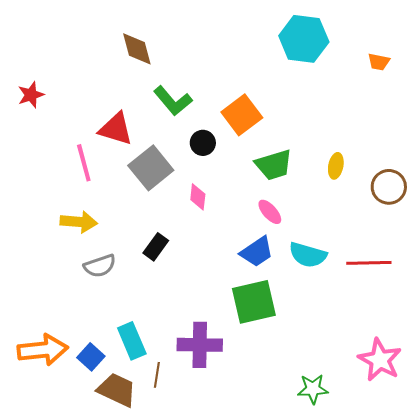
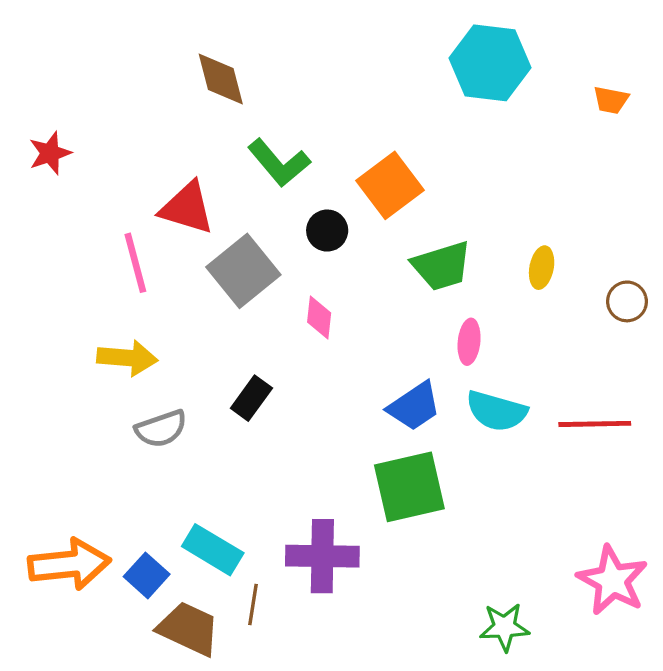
brown circle: (389, 187) -> (627, 301), size x0.7
pink ellipse: (270, 212) -> (469, 342), moved, turned 48
cyan rectangle: (132, 341) -> (213, 550), turned -36

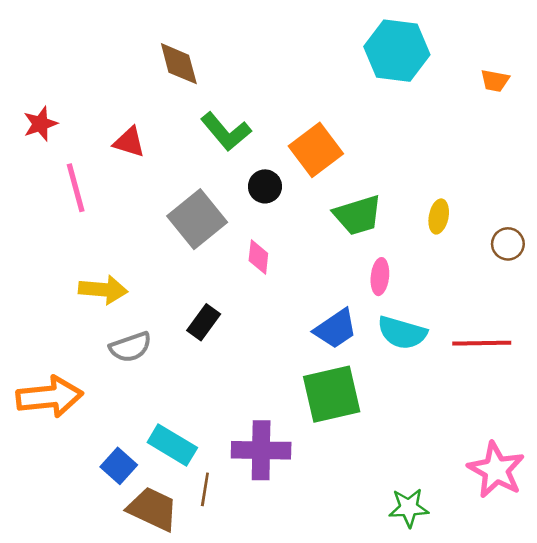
red triangle: (187, 208) -> (129, 142), moved, size x0.7
pink line: (135, 263) -> (76, 188), moved
orange arrow: (69, 564) -> (50, 397), moved

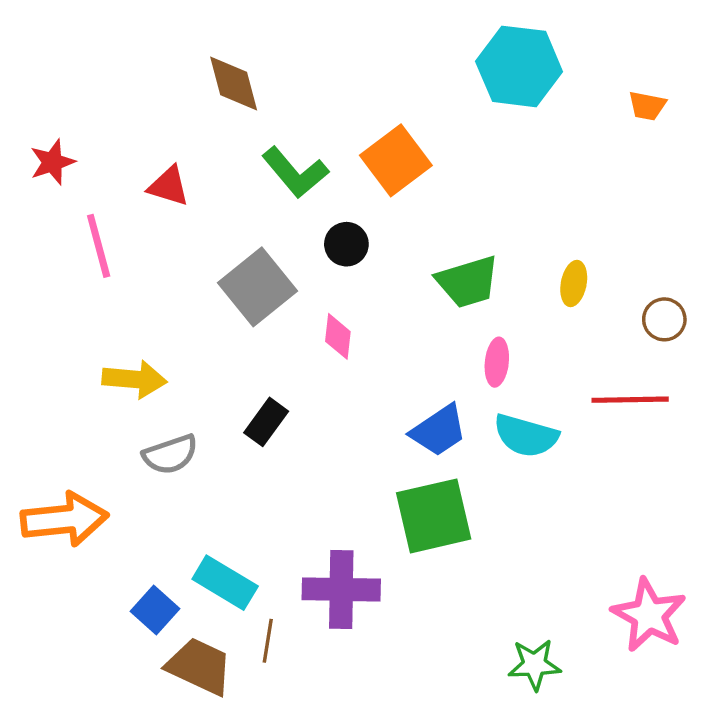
orange square: (316, 150) -> (396, 160), moved
red line: (482, 343) -> (630, 400), moved

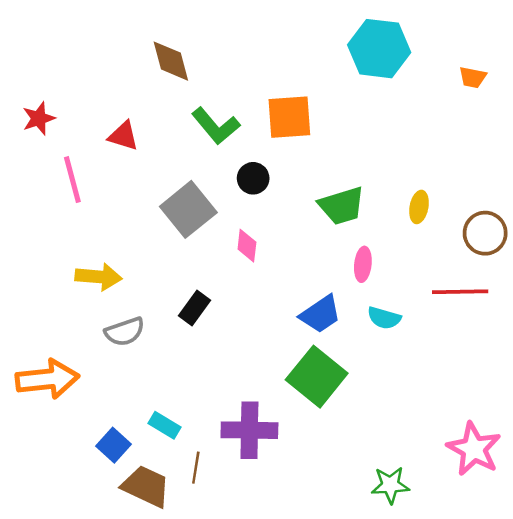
orange square: (396, 160) -> (289, 117), turned 33
brown circle: (664, 319) -> (485, 233), size x1.4
cyan semicircle: (526, 436) -> (384, 318), size x0.7
green square: (434, 516) -> (317, 377), turned -38
cyan rectangle: (225, 583) -> (165, 425), size x0.7

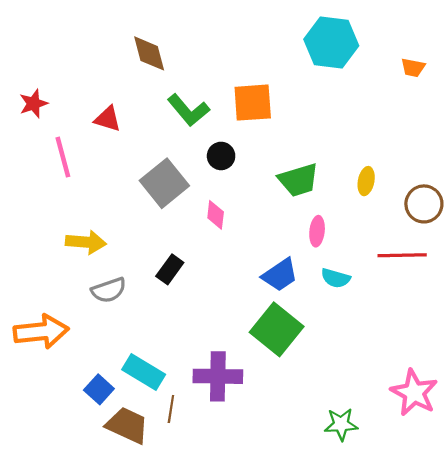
cyan rectangle: (165, 425) -> (144, 372), size x1.5

